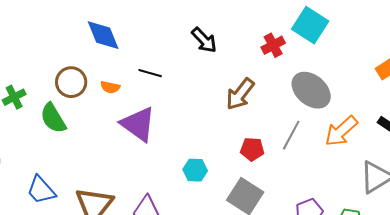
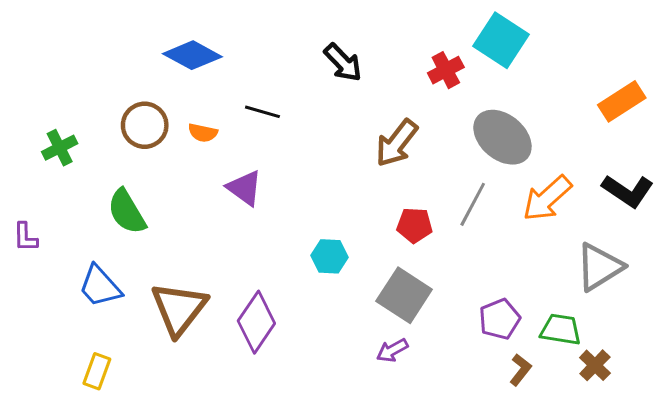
blue diamond: (103, 35) -> (192, 55), turned -39
green semicircle: (53, 118) -> (127, 212), moved
purple triangle: (138, 124) -> (245, 188), size x0.7

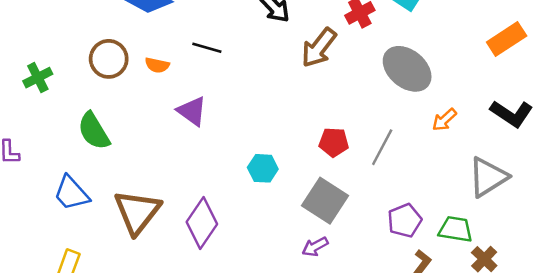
brown arrow: (397, 143) -> (319, 48), moved
orange arrow: (547, 198) -> (444, 120), size x0.6
gray line: (473, 204) -> (382, 147), moved

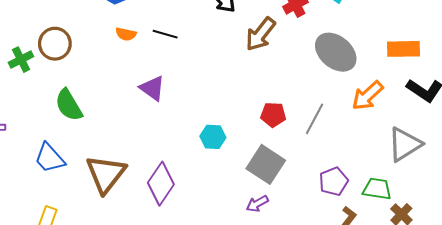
orange rectangle: (507, 39) -> (404, 49), moved, turned 32
brown circle: (109, 59) -> (55, 44), moved
orange semicircle: (157, 65) -> (126, 34), moved
orange arrow: (444, 120) -> (367, 96), size x1.5

